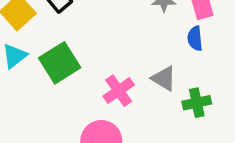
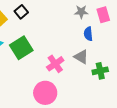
blue semicircle: (195, 38) -> (88, 34), moved

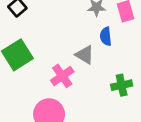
gray triangle: (81, 57) -> (85, 55), moved

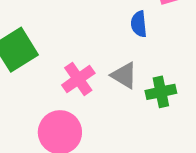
gray triangle: (85, 55) -> (124, 75), moved

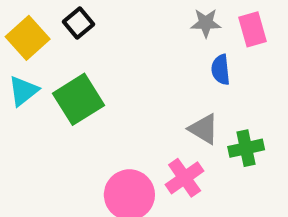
pink cross: (78, 79) -> (185, 178), moved

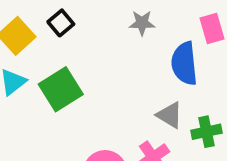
gray star: (206, 23) -> (142, 23), moved
blue semicircle: (221, 70) -> (184, 64), size x1.6

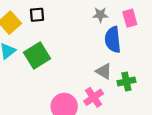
black square: (61, 23) -> (37, 15), turned 35
gray star: (142, 23) -> (100, 15), moved

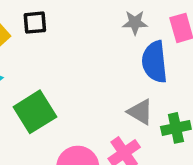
green square: (37, 55) -> (35, 112), moved

